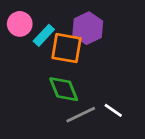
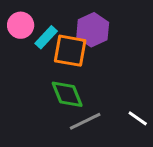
white line: (113, 110) -> (138, 118), moved

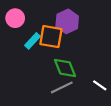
cyan rectangle: (46, 37) -> (32, 41), moved
green diamond: (67, 94) -> (65, 68), moved

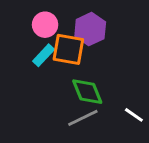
pink circle: (15, 18) -> (45, 25), moved

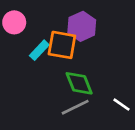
pink circle: (45, 25) -> (14, 22), moved

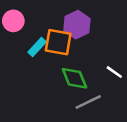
white line: (122, 105) -> (114, 72), moved
gray line: (75, 107) -> (88, 102), moved

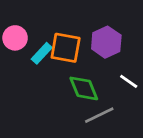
pink circle: (13, 21) -> (15, 38), moved
purple hexagon: (77, 25) -> (106, 42), moved

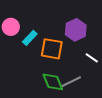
orange square: (66, 48) -> (52, 49), moved
green diamond: (84, 88) -> (53, 82), moved

